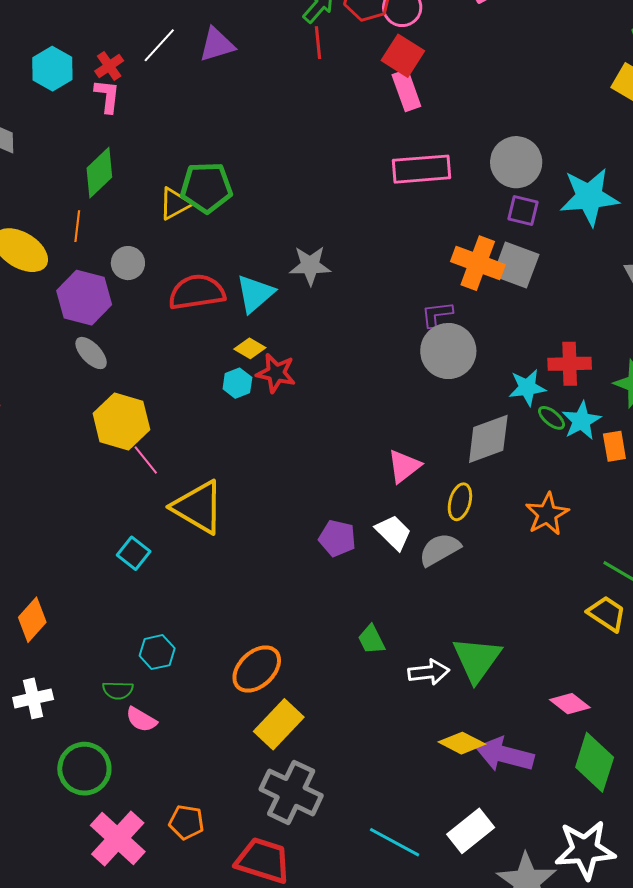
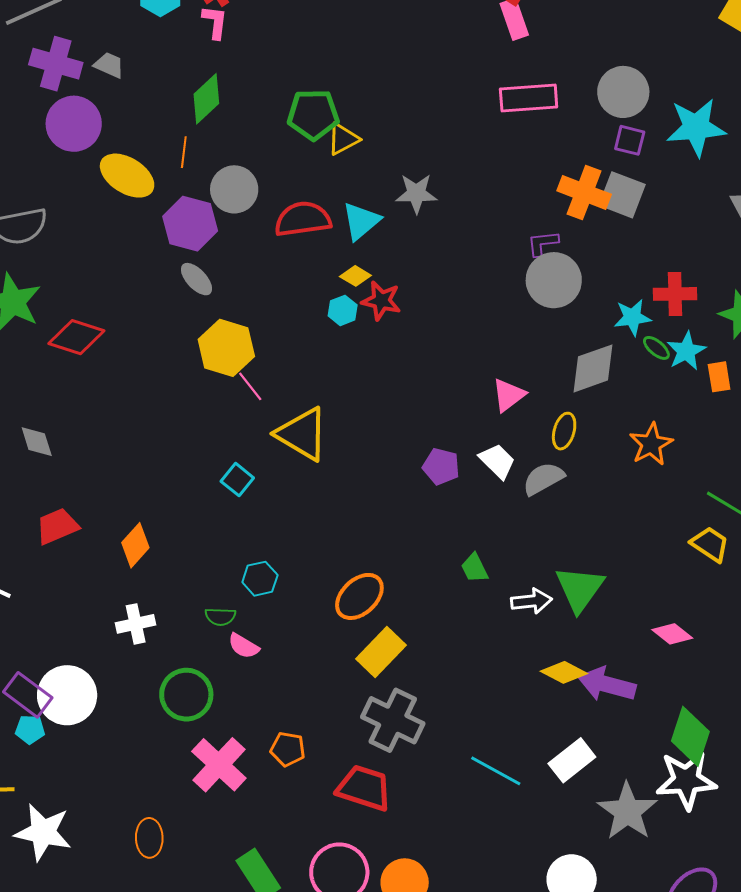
yellow triangle: (175, 204) -> (343, 139), moved
gray circle: (128, 263) -> (234, 189), size x1.4
green diamond: (595, 762) -> (690, 736), moved

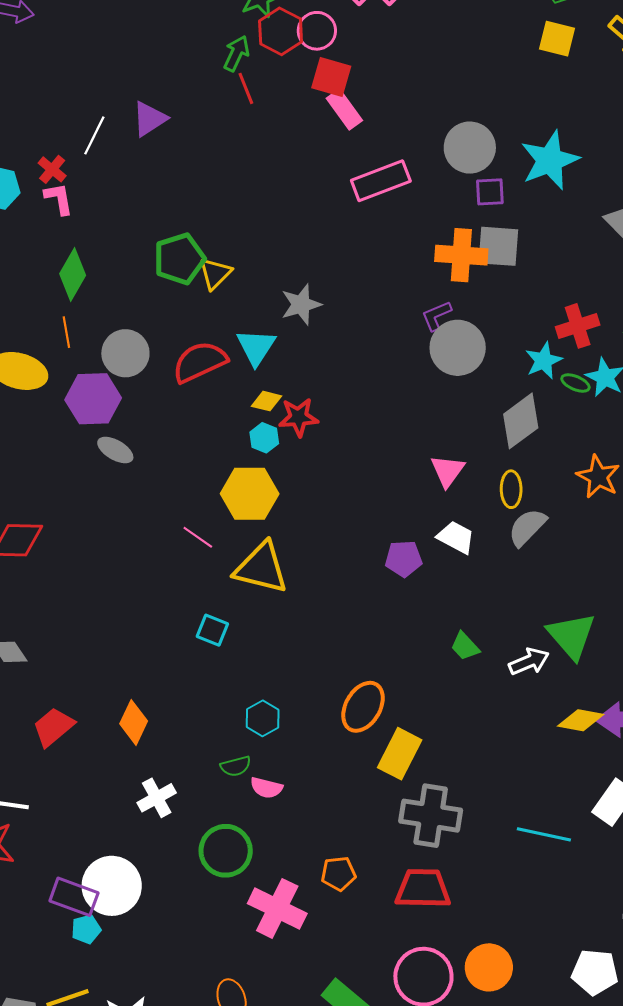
yellow hexagon: (226, 348) -> (250, 494), moved
gray semicircle: (543, 479) -> (527, 527), moved

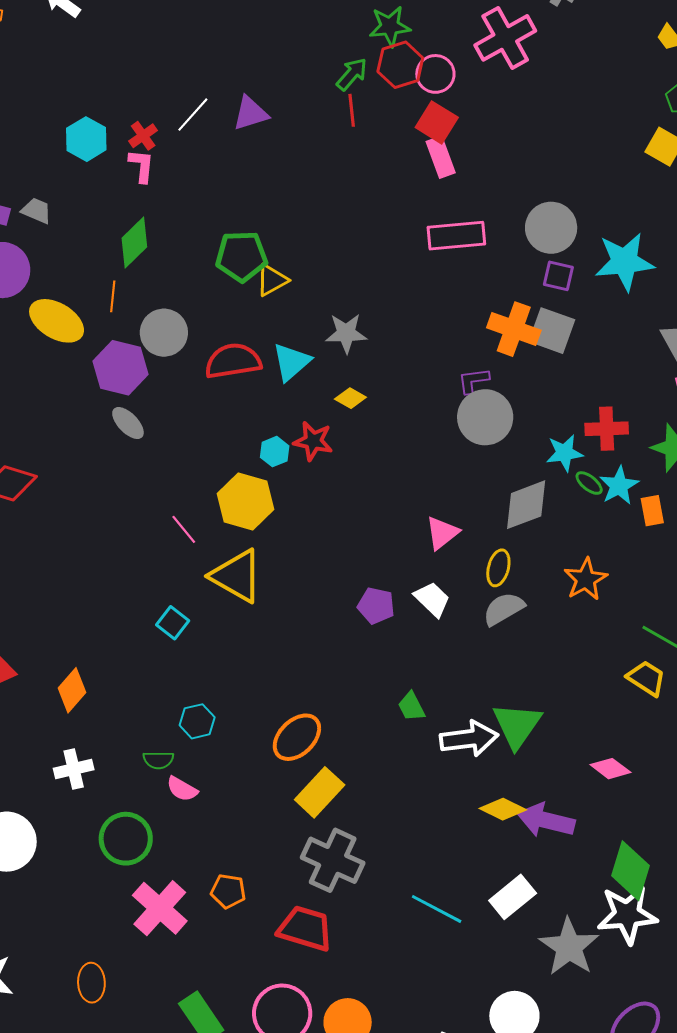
yellow diamond: (267, 401) -> (350, 398), moved
white arrow: (529, 662) -> (469, 739), size x1.4

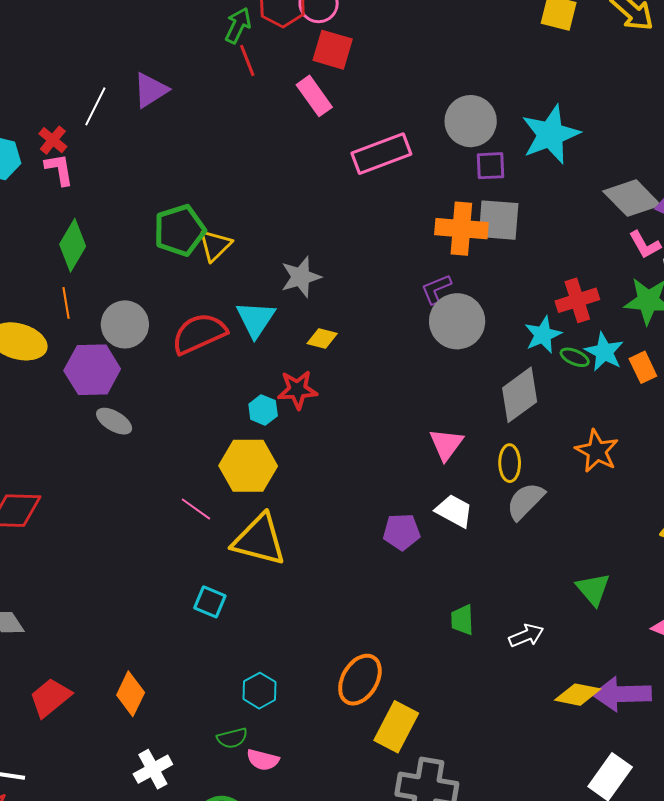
pink rectangle: (441, 157) -> (314, 96), moved
green trapezoid: (411, 707) -> (462, 620), turned 40
green triangle: (517, 725) -> (593, 589), moved, size x0.7
white arrow: (469, 739) -> (526, 636), size x0.6

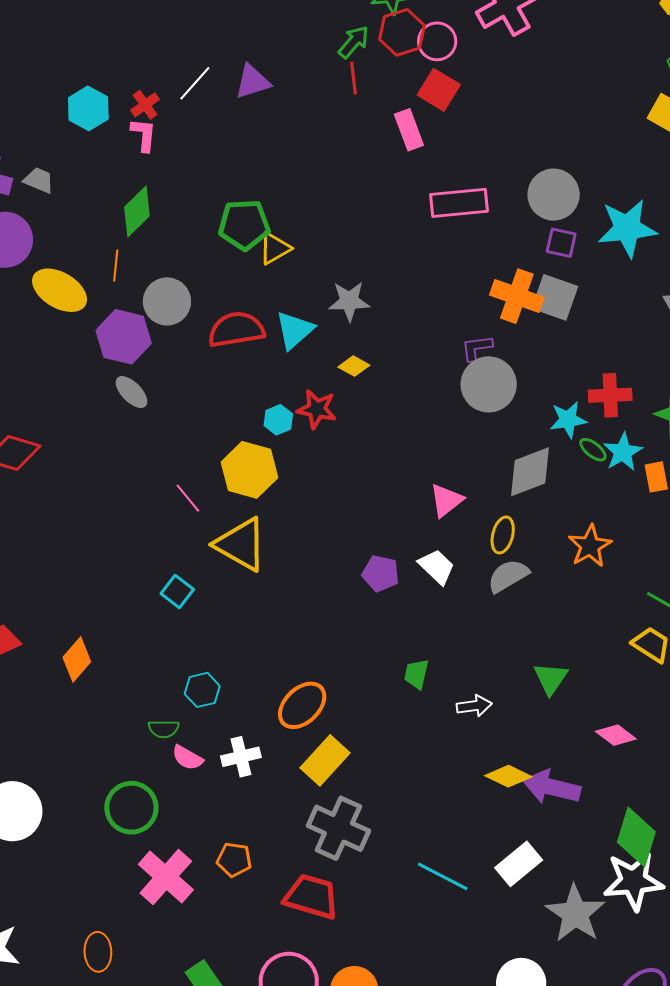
white cross: (153, 769) -> (241, 757), moved

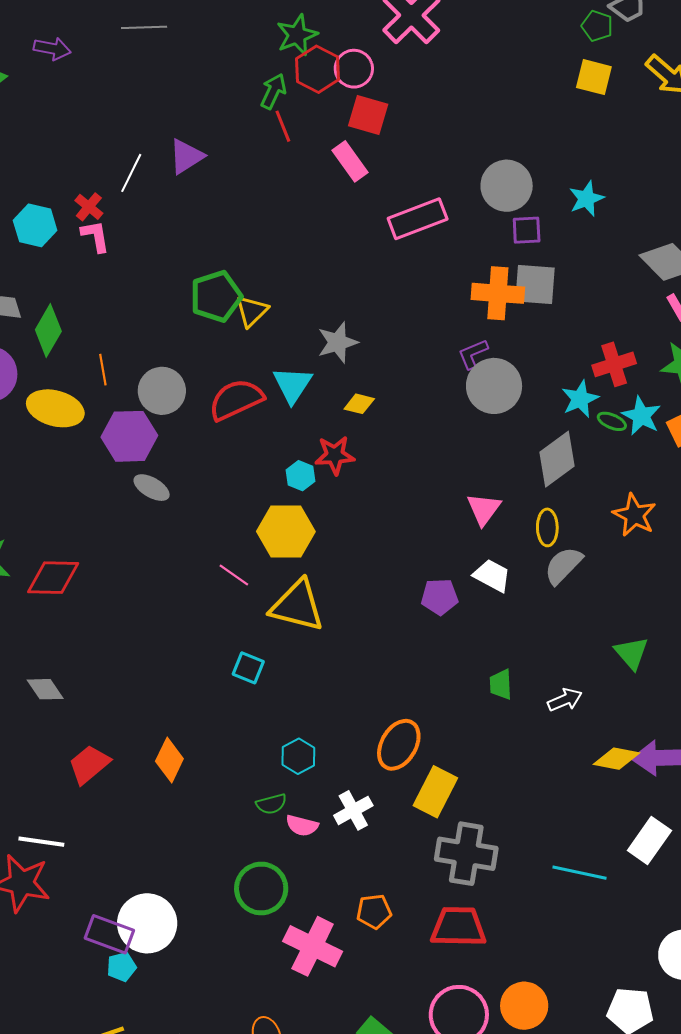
green diamond: (137, 211) -> (48, 330), moved
cyan star: (627, 228) -> (586, 199), size x0.6

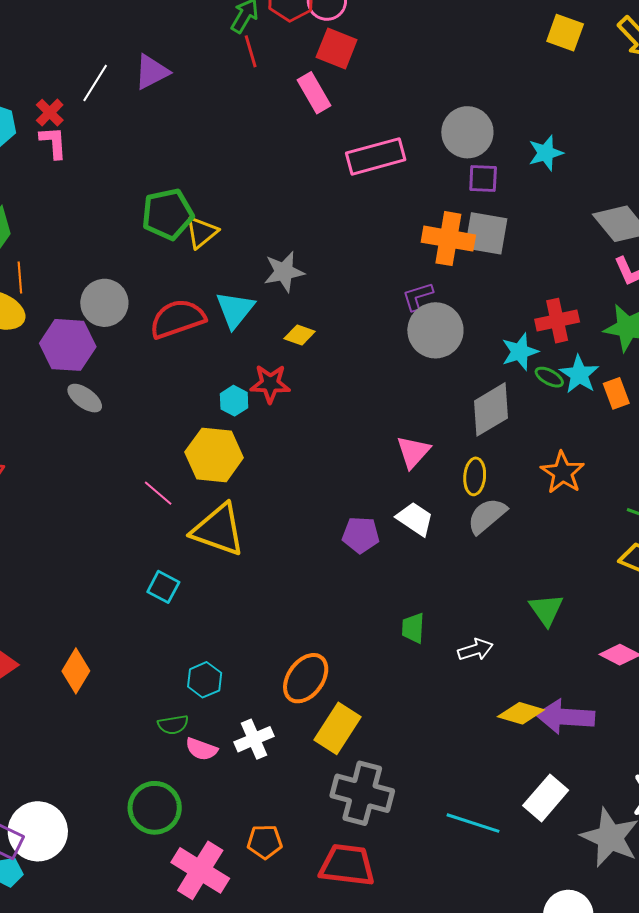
orange line: (103, 370) -> (20, 277), moved

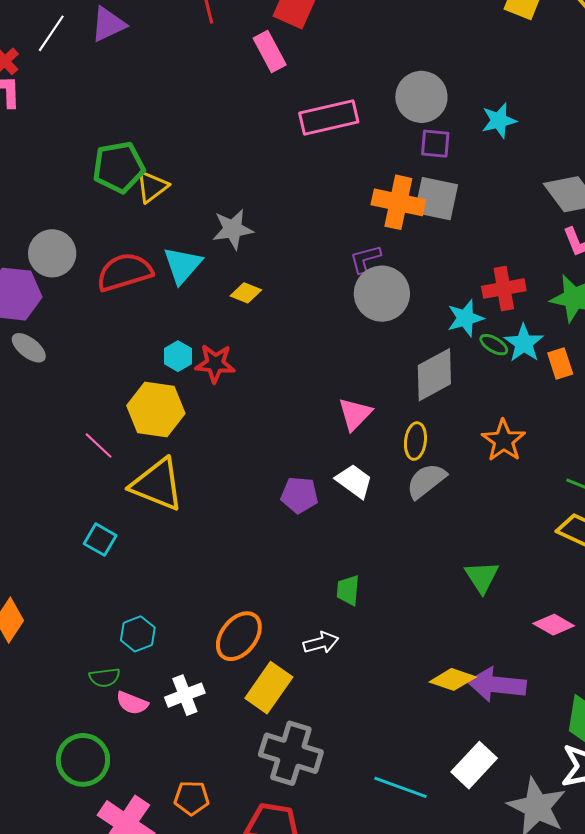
red star: (270, 384) -> (215, 364), moved
white arrow: (475, 650) -> (321, 643), moved

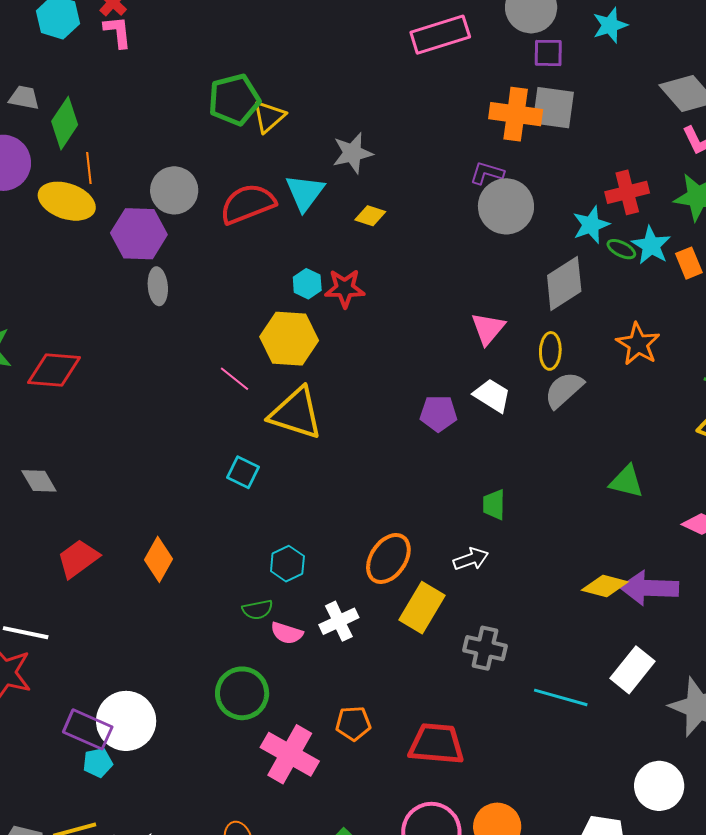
purple L-shape: (365, 259) -> (487, 173), turned 36
gray ellipse: (29, 348) -> (158, 286), turned 51
green triangle: (482, 577) -> (626, 482), turned -39
gray cross: (291, 753) -> (485, 648), moved, size x0.7

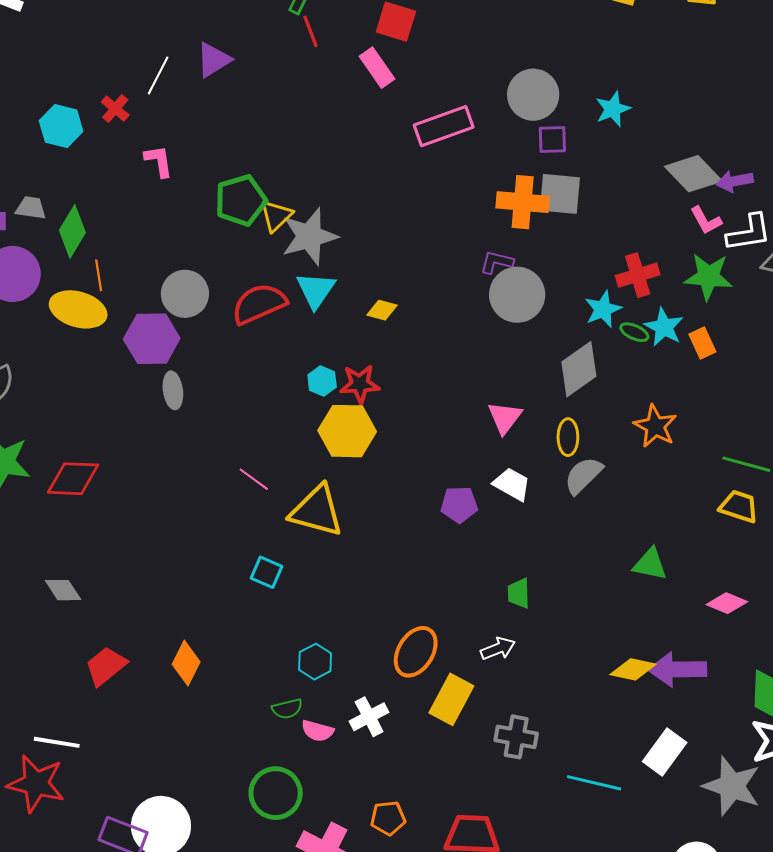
pink L-shape: (118, 32) -> (159, 161), moved
gray star: (353, 153) -> (309, 236), moved, size x1.4
yellow hexagon: (289, 339) -> (347, 431), moved

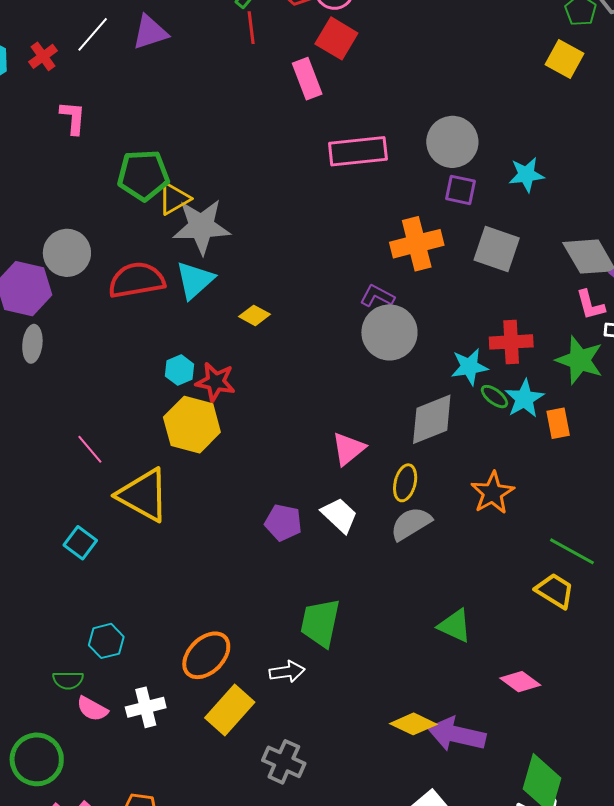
gray square: (560, 194) -> (497, 249), moved
orange cross: (523, 202) -> (417, 244), turned -33
green trapezoid: (519, 593) -> (320, 623), size x1.6

